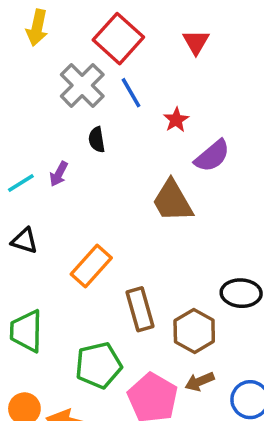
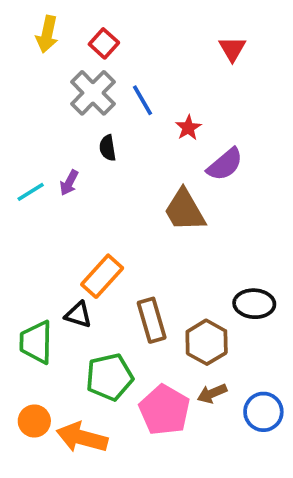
red square: (118, 39) -> (104, 43), moved, size x0.6
red triangle: (196, 42) -> (232, 49), moved
black triangle: (24, 241) -> (78, 315), moved

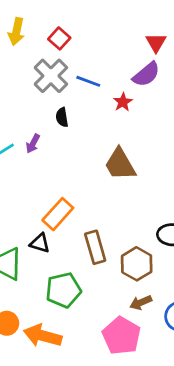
blue line: (142, 100) -> (88, 81), turned -40
purple semicircle: (225, 164) -> (146, 74), moved
pink pentagon: (164, 410) -> (121, 336), moved

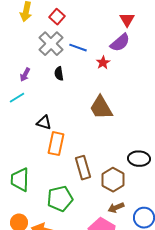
purple arrow: (33, 144) -> (25, 75), moved
orange rectangle: (58, 214) -> (56, 144), turned -30
black triangle: (40, 243) -> (44, 123), moved

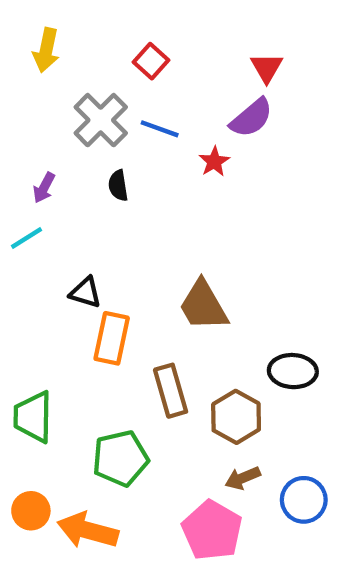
red square: (57, 17) -> (151, 61), moved
brown trapezoid: (101, 108) -> (203, 306), moved

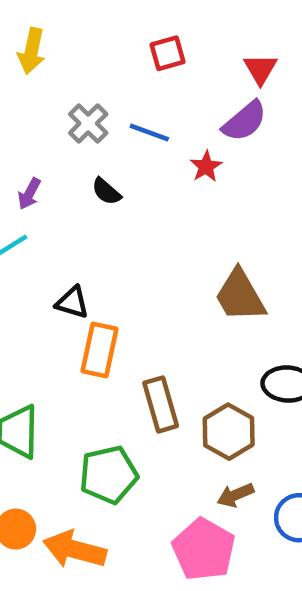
red square: (151, 61) -> (167, 53), moved, turned 32
gray cross: (101, 120) -> (88, 123), size x0.7
black semicircle: (118, 186) -> (106, 191), turned -40
brown trapezoid: (203, 306) -> (240, 296), moved

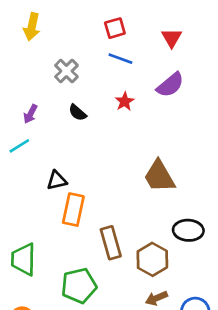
purple semicircle: (245, 121) -> (170, 85), moved
blue line: (149, 133) -> (120, 59), moved
red star: (206, 167) -> (125, 102), moved
black triangle: (72, 302) -> (57, 180), turned -30

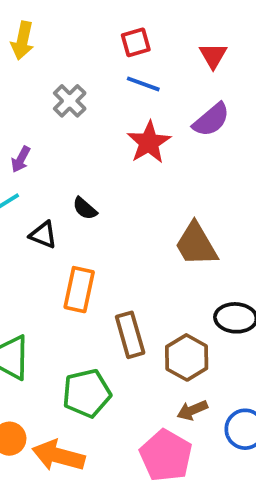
red star: (125, 102) -> (149, 142), size x1.6
black semicircle: (78, 113) -> (85, 208), moved
black triangle: (57, 180) -> (43, 235), moved, turned 35

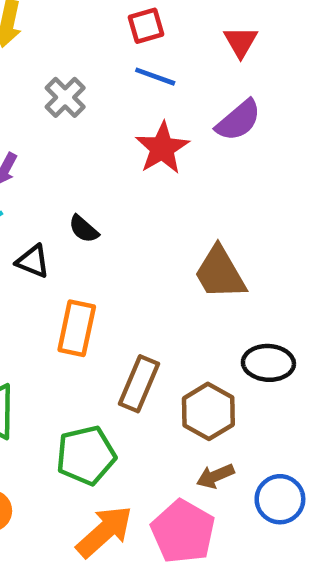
brown rectangle: (130, 335) -> (139, 384), turned 39
orange arrow: (58, 456) -> (104, 532), moved, turned 123

